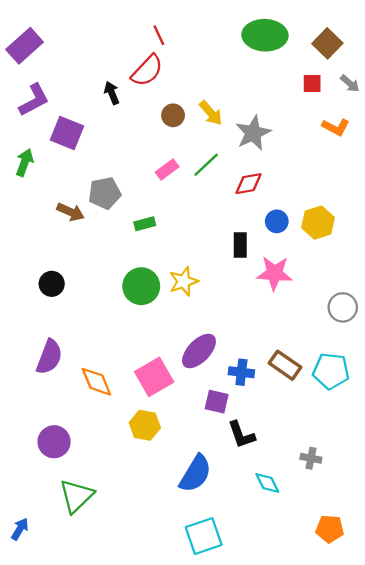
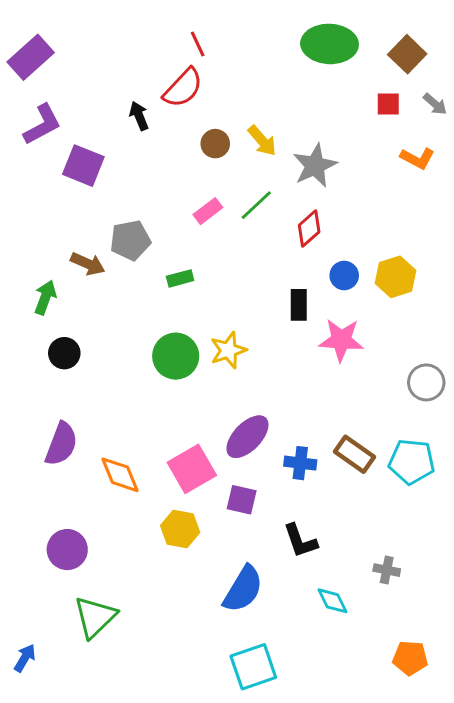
green arrow: (25, 162) -> (45, 297), moved
red diamond: (248, 184) -> (309, 229), turned -32
purple square: (217, 402) -> (242, 500), moved

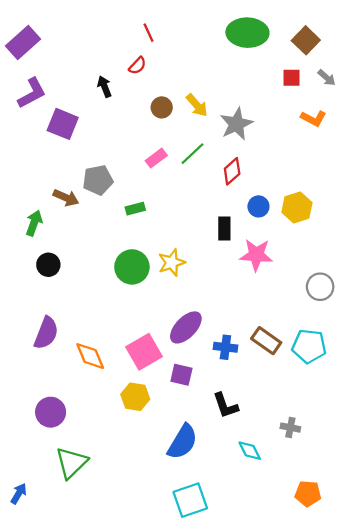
red semicircle: (183, 88) -> (137, 66), size x0.6

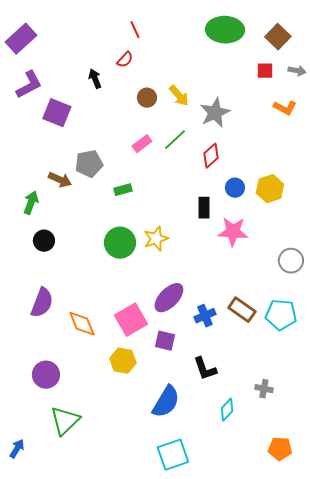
gray arrow: (327, 78) -> (297, 71), turned -30
blue cross: (225, 347) -> (205, 316), turned -30
cyan diamond: (250, 451) -> (227, 410), turned 70

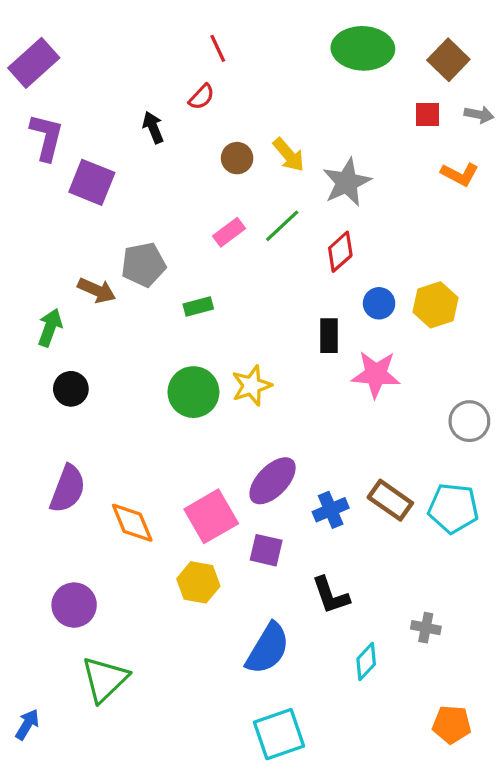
purple L-shape: (29, 85) -> (47, 137), turned -48

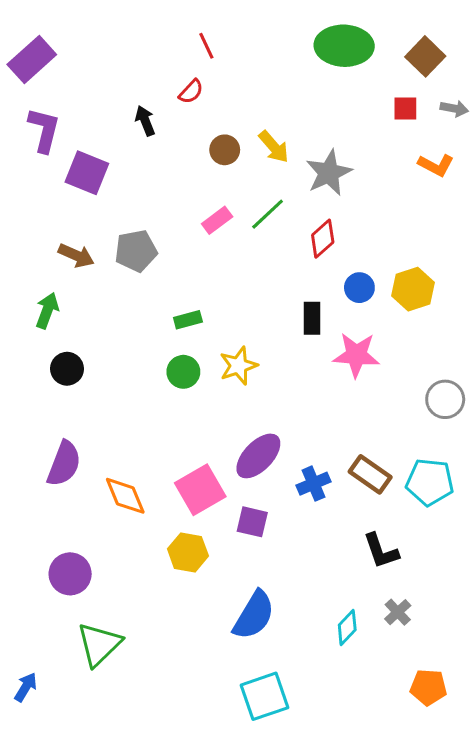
brown arrow: (97, 290) -> (76, 255), moved
green rectangle: (198, 307) -> (188, 320), moved
green circle: (193, 392) -> (183, 372), size x0.7
black L-shape: (331, 595) -> (381, 551), moved
gray cross: (426, 628) -> (398, 612), moved, turned 36

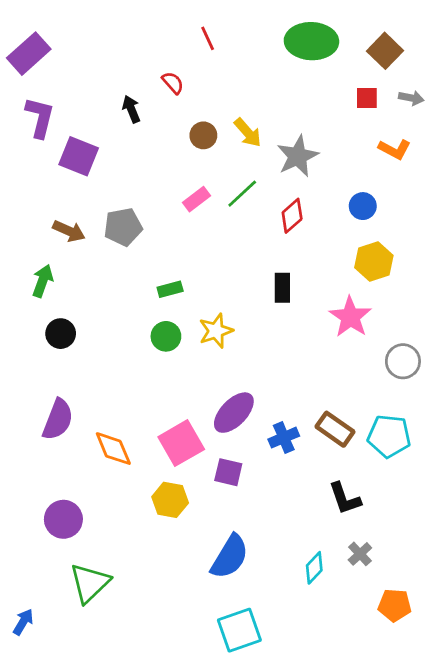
red line: (206, 46) -> (208, 38), moved
red semicircle: (191, 92) -> (173, 83), turned -85
blue circle: (359, 288) -> (363, 206), moved
pink star: (356, 355) -> (350, 317), moved, turned 30
orange pentagon: (428, 687) -> (395, 605), moved

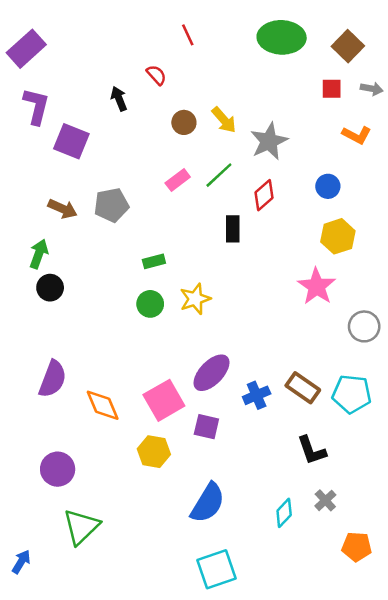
black rectangle: (282, 288) -> (233, 229), moved
black circle: (61, 334) -> (50, 288), moved

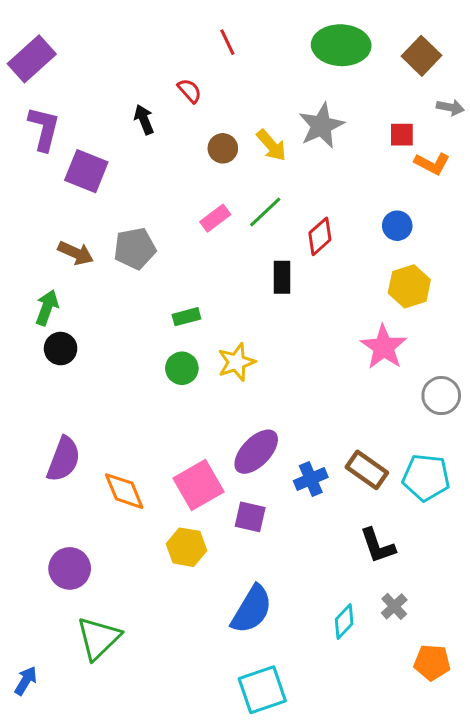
red square: (332, 89) -> (402, 135), moved
gray star: (269, 141) -> (321, 126), moved

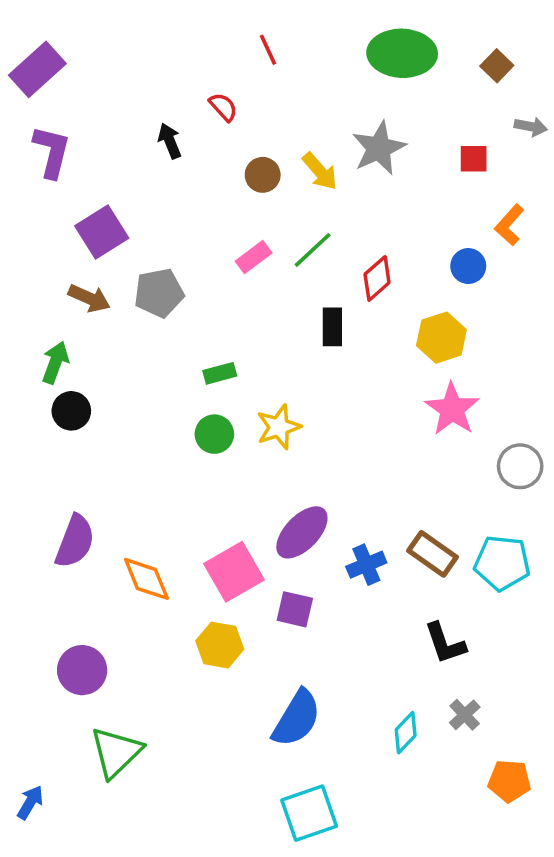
brown square: (421, 56) -> (497, 66), size x0.7
orange L-shape: (432, 164) -> (509, 225), moved, turned 104
purple square: (86, 171) -> (102, 232), moved, turned 36
yellow hexagon: (409, 286) -> (441, 338), moved

